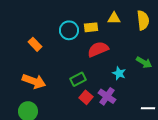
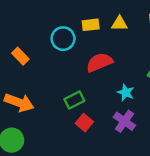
yellow rectangle: (91, 27) -> (91, 25), moved
purple cross: (107, 96) -> (124, 121), moved

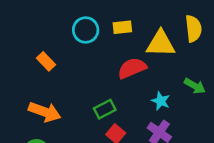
yellow triangle: (119, 24) -> (161, 44), moved, size x1.6
cyan circle: (63, 39) -> (86, 30), moved

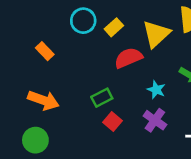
yellow rectangle: (122, 27) -> (114, 27), moved, turned -36
yellow triangle: (161, 44) -> (156, 34), turned -44

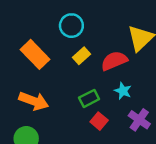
yellow rectangle: (114, 27) -> (81, 56), moved
orange rectangle: (45, 51) -> (35, 54), size x1.6
cyan star: (156, 90) -> (123, 91), moved

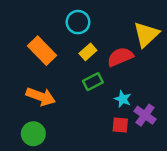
cyan star: (123, 91) -> (123, 99), moved
green rectangle: (89, 98) -> (93, 82), moved
red square: (99, 121) -> (120, 125), moved, turned -35

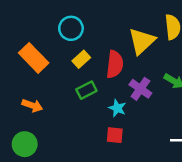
red semicircle: (120, 57) -> (115, 64), turned 120
orange arrow: (41, 97) -> (32, 106), size x0.7
purple cross: (145, 115) -> (140, 89), moved

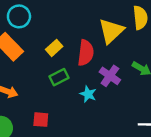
cyan circle: (71, 28) -> (19, 16), moved
red square: (115, 135) -> (41, 120), moved

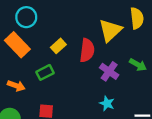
green rectangle: (59, 77) -> (45, 72), moved
cyan star: (88, 94) -> (107, 103), moved

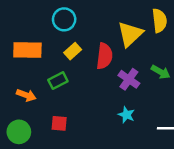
cyan circle: (26, 17) -> (64, 19), moved
orange rectangle: (17, 45) -> (27, 50), turned -45

